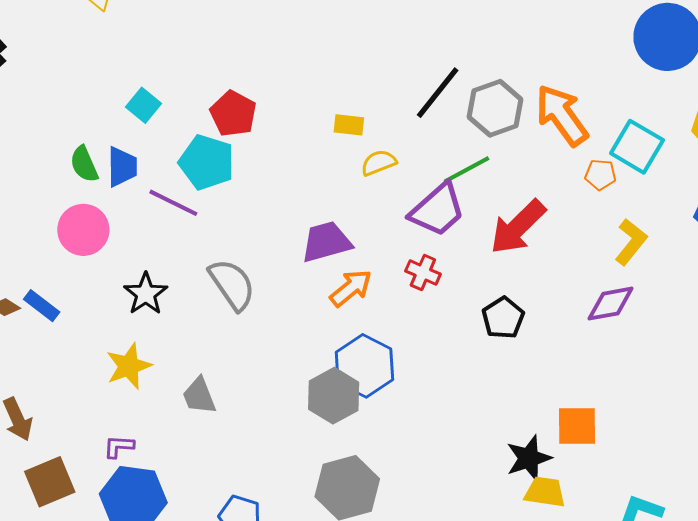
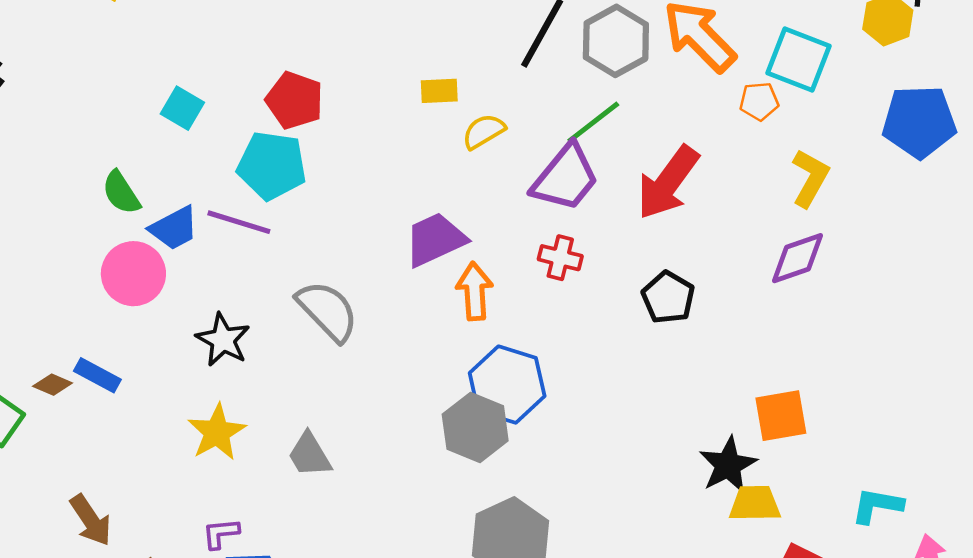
blue trapezoid: (122, 167) -> (174, 228), moved, turned 72
orange arrow: (351, 288) -> (475, 291), turned -45

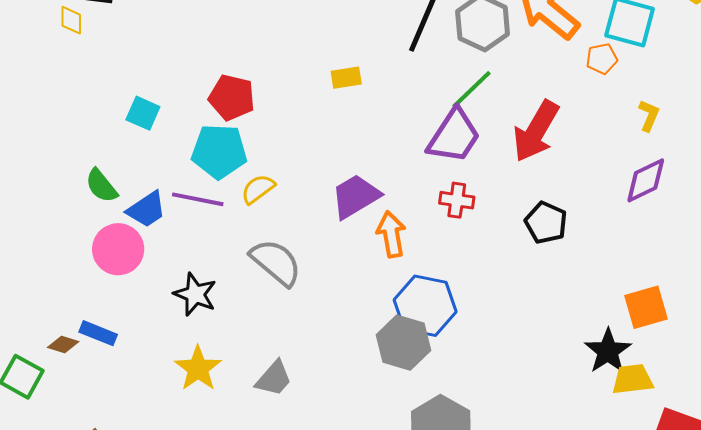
yellow semicircle: (484, 131) -> (258, 189), moved
yellow L-shape: (810, 178) -> (649, 115), size x0.7
gray trapezoid: (310, 455) -> (274, 378), turned -102

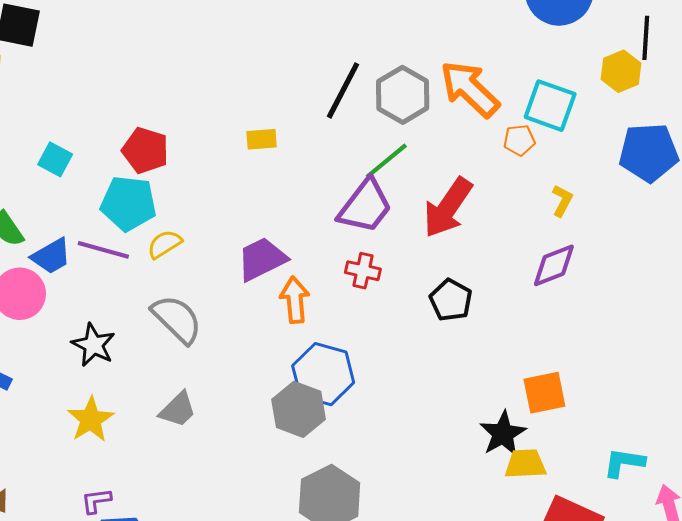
gray trapezoid: (274, 378) -> (178, 410), moved

